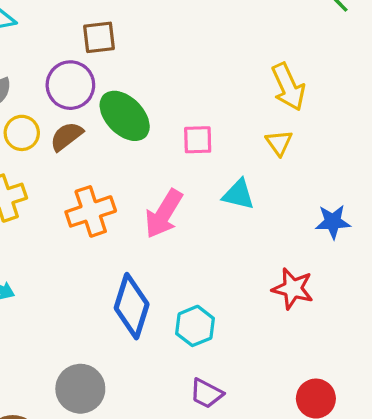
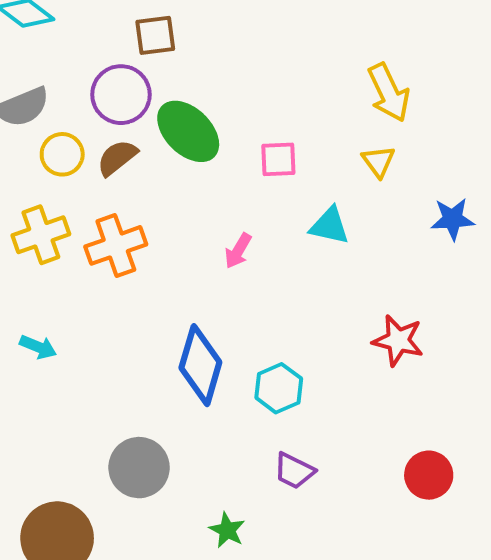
orange cross: (91, 211) -> (116, 245), moved
pink arrow: (164, 214) -> (238, 251), size x0.6
blue star: (333, 222) -> (453, 219), moved

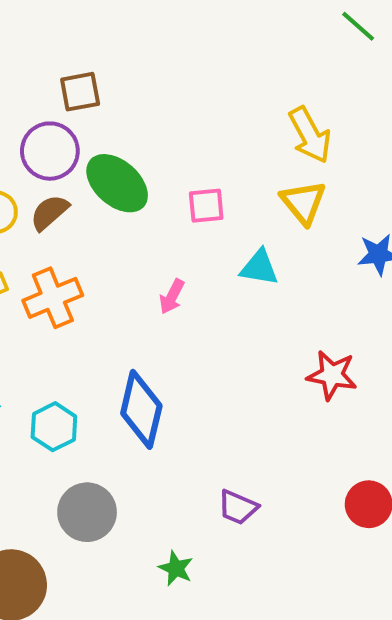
yellow triangle: (378, 161) -> (303, 202), size x1.4
cyan hexagon: (279, 388) -> (54, 427), moved

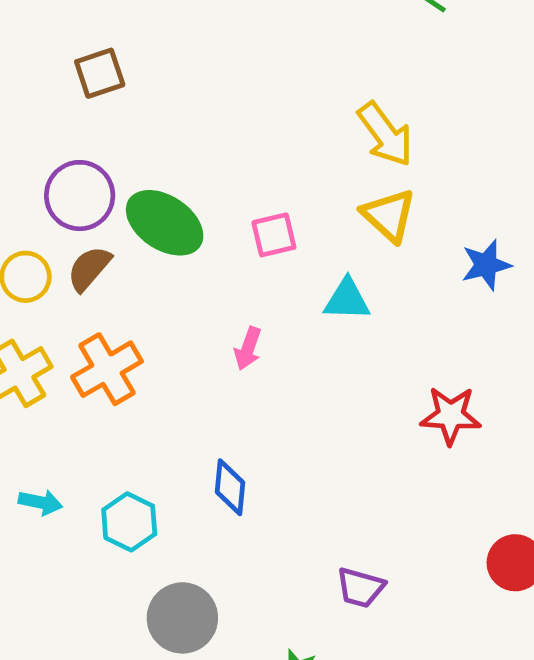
brown square: (80, 92) -> (100, 73), moved
blue diamond: (141, 409) -> (230, 487), size x0.6

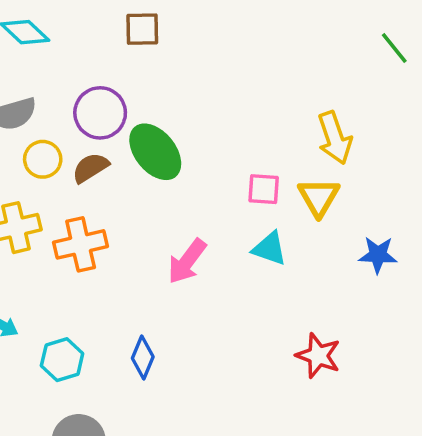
pink square: (274, 235) -> (264, 189), moved
pink arrow: (248, 348) -> (187, 261), size x1.5

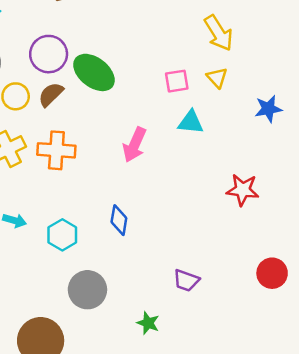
yellow triangle: (319, 197) -> (217, 78), size x0.7
orange cross: (81, 244) -> (56, 150), turned 30

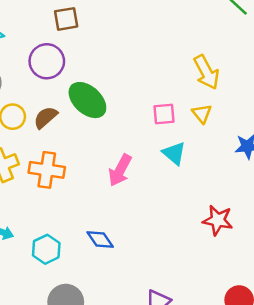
purple circle: (49, 54) -> (47, 61), moved
cyan triangle: (191, 122) -> (174, 153), turned 30
blue diamond: (119, 220) -> (100, 239), turned -48

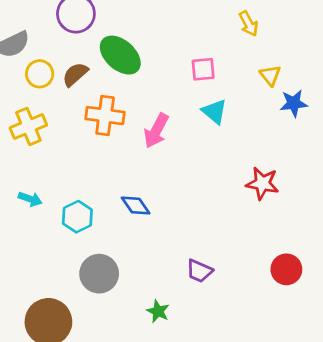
yellow arrow: (206, 72) -> (249, 24), size x0.7
yellow triangle: (202, 114) -> (270, 75), moved
orange cross: (47, 170) -> (105, 116), moved

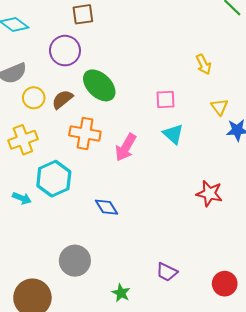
cyan hexagon: (77, 217) -> (54, 179), moved, size x1.4
red circle: (286, 269) -> (225, 284), moved
purple trapezoid: (199, 271) -> (167, 272), moved

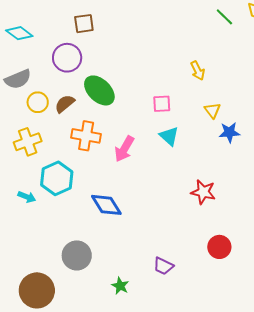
blue diamond: (107, 207) -> (106, 205), size x1.4
red circle: (225, 284) -> (219, 247), moved

